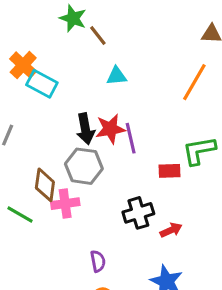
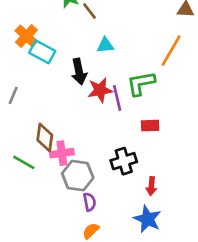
black arrow: (85, 129) -> (79, 72), moved
green L-shape: (199, 151) -> (141, 83), moved
gray hexagon: (84, 166) -> (78, 176), moved
red arrow: (171, 230) -> (151, 186), moved, turned 120

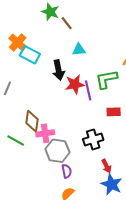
red arrow: (151, 186) -> (106, 166), moved, turned -32

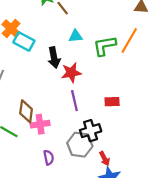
green L-shape: (106, 79) -> (105, 46), moved
purple line: (88, 90) -> (74, 101), moved
gray hexagon: (57, 151) -> (80, 145), moved
purple semicircle: (67, 171) -> (49, 158), moved

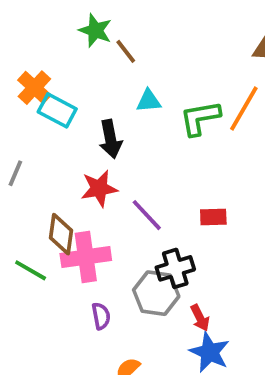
red star: (71, 73) -> (99, 188), moved
purple line: (74, 101) -> (147, 215), turned -30
pink cross: (40, 124) -> (86, 257), size x1.4

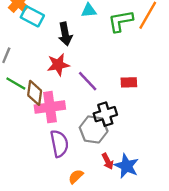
green line: (31, 270) -> (16, 83), moved
purple semicircle: (101, 316) -> (59, 144), size x1.6
red arrow: (200, 318) -> (108, 161), moved

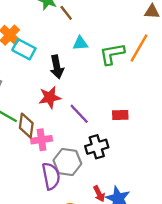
pink cross: (50, 107) -> (42, 140), size x0.7
gray hexagon: (94, 129) -> (67, 162), moved

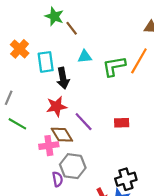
cyan rectangle: (24, 49) -> (46, 62), moved, turned 54
brown diamond: (26, 126) -> (62, 135), moved, turned -40
black cross: (97, 147) -> (126, 179), moved
purple semicircle: (51, 176) -> (58, 179), size x0.6

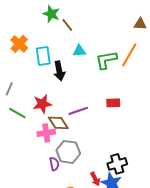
red star: (56, 106) -> (42, 104), moved
purple line: (84, 122) -> (78, 111), turned -66
red rectangle: (122, 123) -> (113, 103), moved

